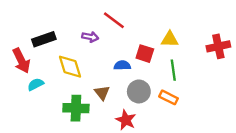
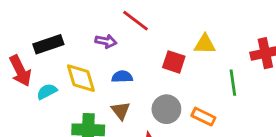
blue semicircle: (122, 65) -> (122, 77), moved
green line: (173, 70) -> (233, 83), moved
cyan semicircle: (36, 84) -> (47, 91), moved

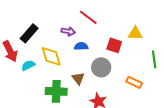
black rectangle: (48, 44) -> (29, 33), turned -30
blue semicircle: (122, 77) -> (81, 46), moved
gray circle: (166, 109) -> (101, 67), moved

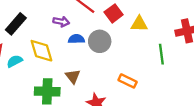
red square: (114, 45) -> (114, 13), moved, turned 35
gray circle: (101, 67) -> (100, 41), moved
orange rectangle: (134, 82) -> (128, 81), moved

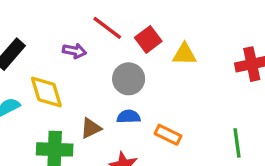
blue semicircle: (76, 39) -> (129, 117), moved
green line: (161, 54) -> (237, 143), moved
brown triangle: (73, 76) -> (91, 128), turned 42

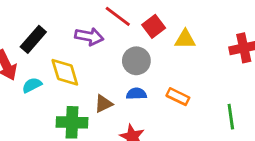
purple arrow: (74, 51) -> (89, 36), size x1.4
orange rectangle: (168, 135) -> (178, 97), moved

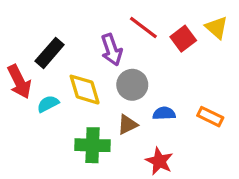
purple arrow: (89, 36) -> (112, 50), turned 60
yellow triangle: (185, 39) -> (217, 28), moved, turned 40
gray circle: (136, 61) -> (132, 85), moved

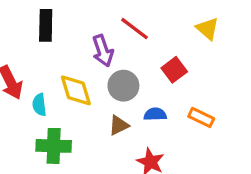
red square: (183, 39) -> (174, 70), moved
black rectangle: (50, 53) -> (46, 25), moved, turned -40
cyan semicircle: (48, 104) -> (39, 105), turned -70
green cross: (93, 145) -> (54, 146), moved

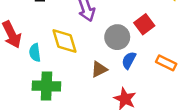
gray circle: (123, 86) -> (117, 37), moved
blue semicircle: (155, 114) -> (129, 60), turned -60

